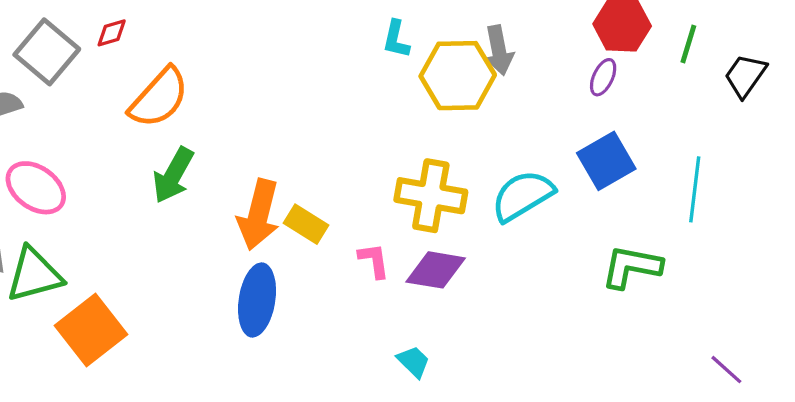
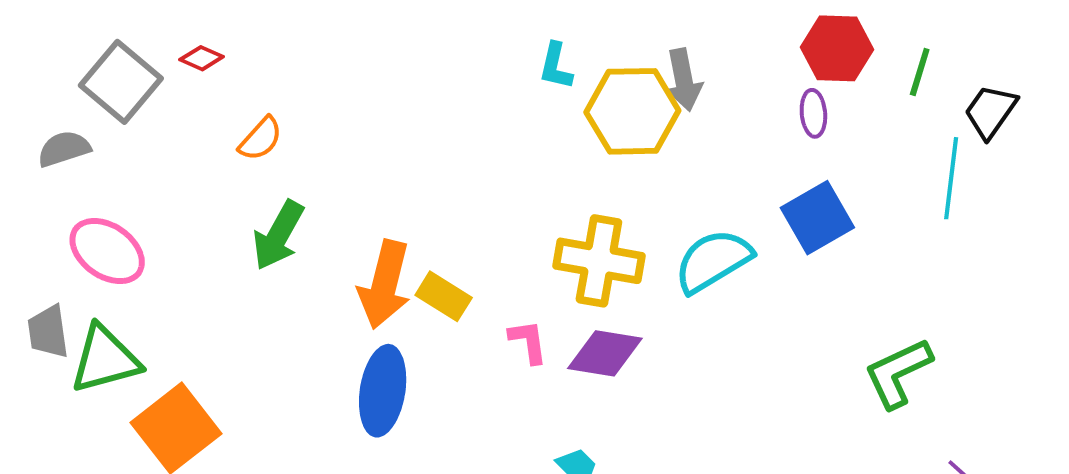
red diamond: (112, 33) -> (202, 58), turned 40
purple ellipse: (603, 77) -> (813, 113), turned -30
orange semicircle: (159, 98) -> (261, 139), size x0.6
cyan line: (695, 189) -> (951, 178), moved
green L-shape: (632, 267) -> (898, 373), moved, turned -36

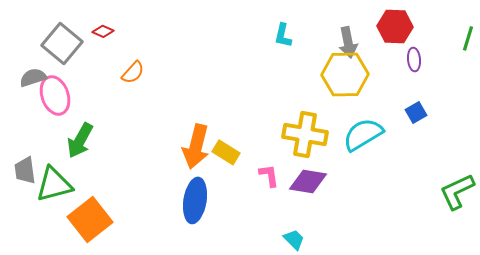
red hexagon: (837, 48) -> (395, 26), moved
yellow hexagon: (632, 111) -> (345, 74), moved
blue square: (817, 218) -> (416, 112), size x0.6
green arrow: (278, 235) -> (80, 140), moved
pink ellipse: (107, 251) -> (55, 95), moved, turned 36

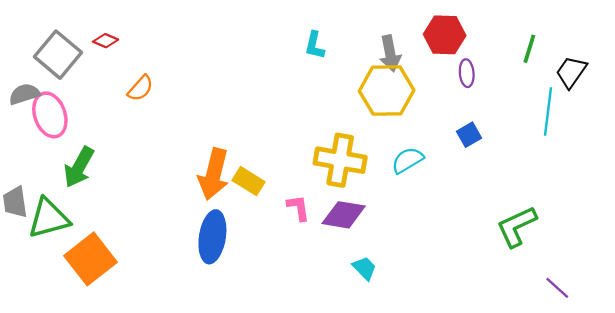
cyan semicircle: (363, 134) -> (407, 160), size x0.7
cyan trapezoid: (294, 239) -> (365, 268), moved

